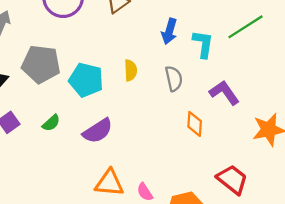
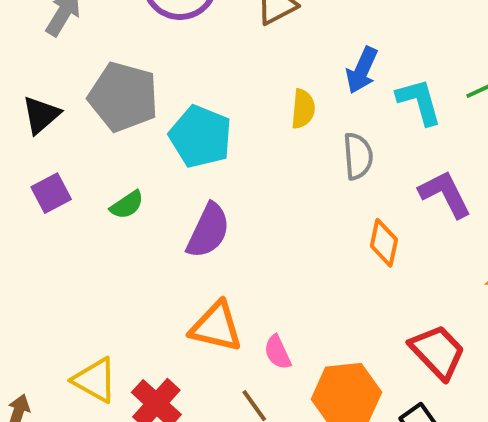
cyan L-shape: (203, 44) -> (419, 102), turned -32
yellow semicircle: (131, 70) -> (303, 109), moved
purple semicircle: (98, 131) -> (208, 231), turned -40

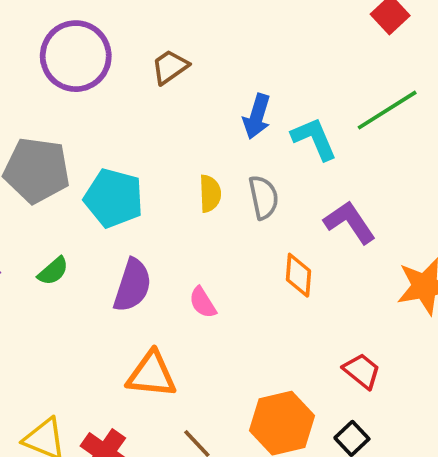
yellow semicircle: (303, 109) -> (210, 194), moved
pink semicircle: (278, 352) -> (203, 302), moved
red trapezoid: (437, 352) -> (362, 371), size x0.7

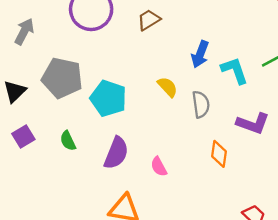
yellow semicircle: (210, 194) -> (167, 87), moved, turned -45
purple L-shape: (350, 222) -> (253, 123), turned 140
green semicircle: (53, 271) -> (68, 141), turned 102

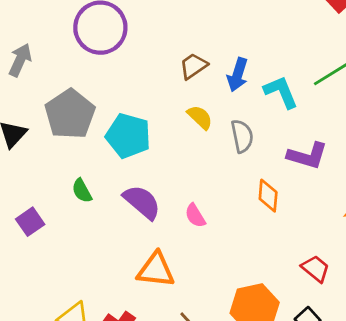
brown trapezoid: (149, 20) -> (193, 66), moved
gray pentagon: (62, 78) -> (70, 114), turned 30
purple square: (23, 137) -> (30, 222), moved
purple semicircle: (116, 153) -> (142, 202), turned -68

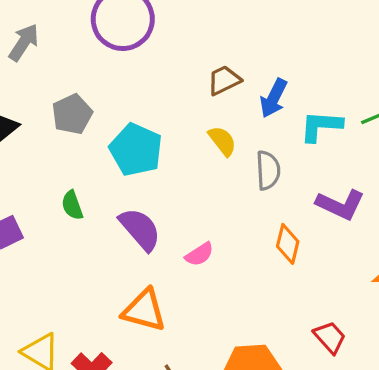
cyan L-shape: (281, 92) -> (321, 126), turned -72
gray pentagon: (70, 114) -> (72, 114), size x0.7
pink semicircle: (195, 216) -> (199, 254), turned -100

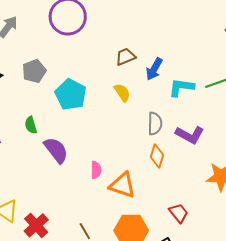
gray semicircle: (268, 170) -> (155, 124), moved
purple semicircle: (140, 229) -> (56, 150), moved
pink semicircle: (199, 254) -> (96, 170), moved, turned -60
orange triangle: (144, 310) -> (122, 185), moved

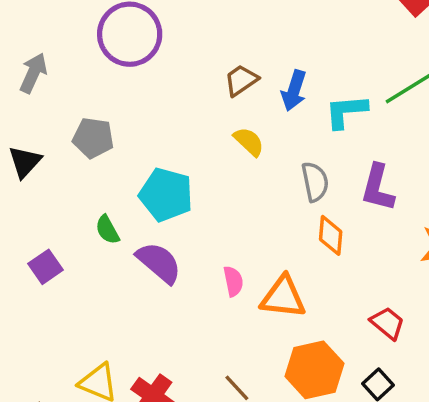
gray pentagon: (34, 71) -> (93, 138), turned -30
cyan pentagon: (71, 95) -> (166, 195), moved
purple L-shape: (190, 135) -> (378, 188), turned 88

